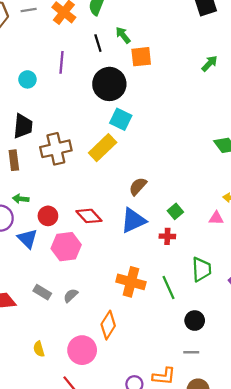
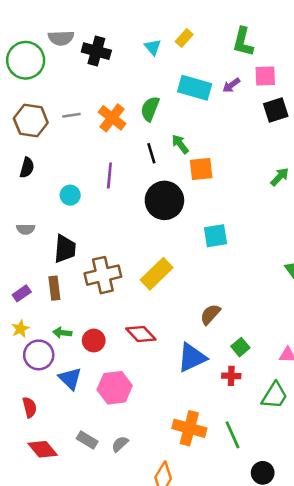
cyan square: (121, 119) -> (216, 236), moved, turned -35
brown semicircle: (138, 186) -> (210, 314), moved
red circle: (48, 216) -> (94, 341), moved
red diamond: (89, 216) -> (141, 334), moved
green trapezoid: (201, 269) -> (274, 396), moved, turned 35

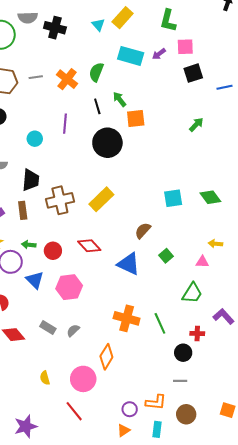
yellow rectangle: (184, 38) -> (123, 18), size x1.5
cyan square: (216, 236) -> (173, 198), moved
blue triangle: (192, 358) -> (129, 264), turned 50
red cross: (231, 376) -> (197, 334), moved

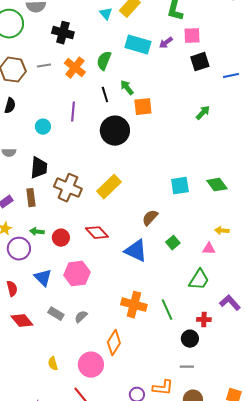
black cross: (55, 28) -> (63, 33), moved
brown cross: (60, 200) -> (68, 188), turned 36
blue triangle: (35, 280) -> (43, 278), moved

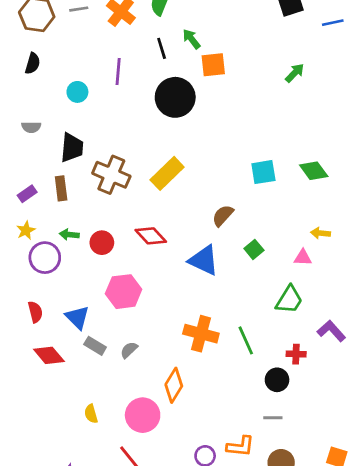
blue triangle: (43, 278) -> (77, 317), moved

